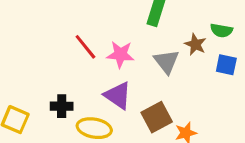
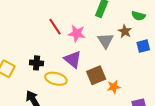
green semicircle: (221, 30) -> (138, 16), moved
blue square: (226, 65) -> (143, 46), turned -32

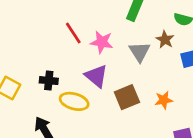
orange star: (114, 87) -> (164, 100), moved

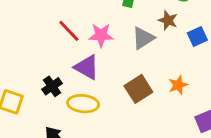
gray triangle: (139, 52) -> (143, 38), turned 40
purple triangle: (96, 76) -> (87, 67), moved
black cross: (49, 81) -> (52, 86), turned -30

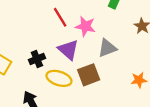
gray triangle: (143, 38) -> (107, 48), moved
brown square: (138, 89) -> (89, 75), moved

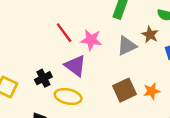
gray triangle: (107, 48) -> (127, 46), moved
brown square: (89, 75) -> (125, 90), moved

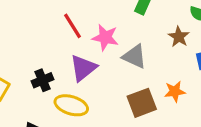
gray triangle: (127, 46) -> (134, 56), moved, turned 45
purple triangle: (75, 66) -> (83, 68), turned 40
orange star: (152, 91) -> (175, 91), moved

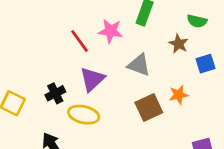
pink star: (105, 37) -> (111, 31), moved

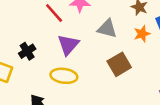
black cross: (55, 93) -> (27, 51), moved
orange star: (179, 95) -> (142, 34), moved

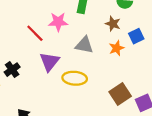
brown square: (119, 64) -> (120, 94), moved
yellow ellipse: (64, 76) -> (75, 78), moved

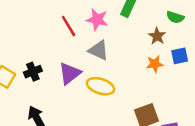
gray triangle: (84, 45) -> (98, 50), moved
purple triangle: (49, 62) -> (70, 73), moved
black cross: (12, 70) -> (33, 72), moved

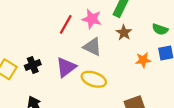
green semicircle: (175, 17) -> (160, 29), moved
red line: (69, 26) -> (66, 24), turned 60
brown star: (157, 36) -> (124, 33), moved

